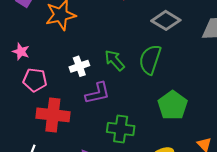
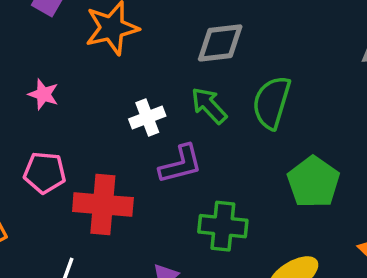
gray diamond: (166, 20) -> (220, 43), moved, turned -36
pink pentagon: (35, 80) -> (45, 173), moved

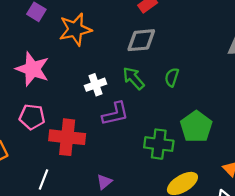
pink star: (43, 94) -> (32, 69), size x1.8
green semicircle: (272, 102) -> (172, 77), size x0.6
green cross: (223, 226) -> (159, 144), moved

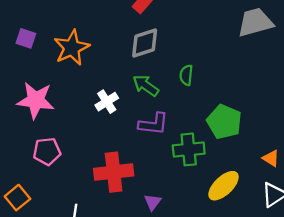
purple L-shape: (115, 114) -> (153, 124), moved, turned 32
red cross: (67, 137) -> (114, 172), moved
purple triangle: (104, 182) -> (153, 202), moved

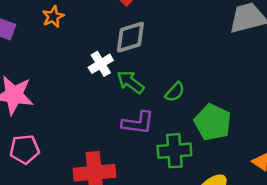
orange star: (72, 48) -> (53, 17), moved, size x0.6
green semicircle: (186, 75) -> (175, 92), moved, turned -144
white cross: (107, 102) -> (101, 64), moved

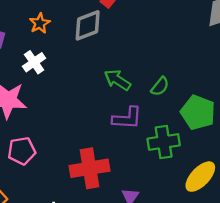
gray diamond: (130, 37) -> (88, 25), moved
white cross: (101, 64) -> (34, 62), moved

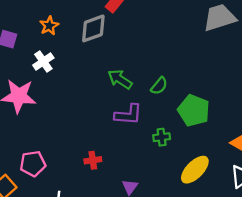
green cross: (164, 142) -> (162, 137), size x0.6
pink pentagon: (22, 151) -> (33, 164), moved
red cross: (90, 168) -> (93, 160), size x0.5

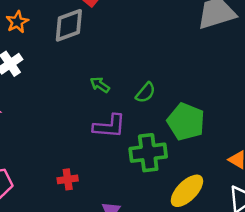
green arrow: (120, 79) -> (100, 85), size x0.7
green cross: (162, 137) -> (148, 153), size x1.8

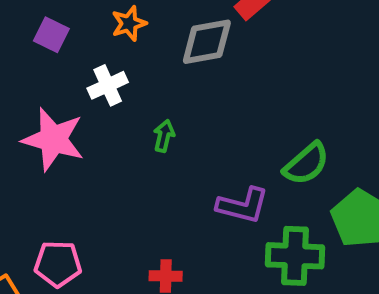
green arrow: (100, 85) -> (164, 136), moved, turned 60
green semicircle: (146, 93) -> (306, 164), size x1.4

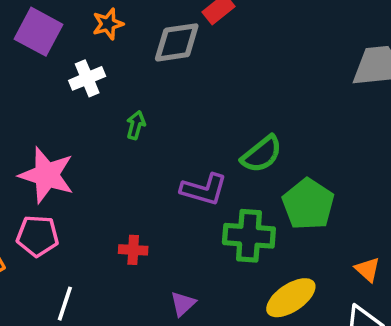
purple square: (51, 35) -> (39, 32), size x1.5
pink star: (53, 139) -> (47, 175), moved

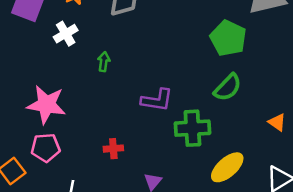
green semicircle: (262, 154) -> (228, 87), moved
green pentagon: (308, 204) -> (228, 38), moved
orange triangle: (367, 269) -> (277, 122), moved

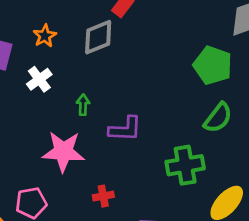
purple L-shape: (157, 100) -> (125, 129), moved
pink star: (46, 104) -> (63, 151), moved

